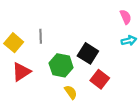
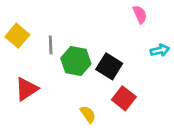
pink semicircle: (126, 17) -> (140, 14), moved
yellow square: (14, 43) -> (17, 36), moved
green hexagon: (61, 65) -> (76, 61), moved

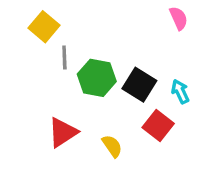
yellow square: (17, 36) -> (44, 27), moved
cyan arrow: (160, 50) -> (180, 91), moved, turned -102
red triangle: (27, 89) -> (63, 132), moved

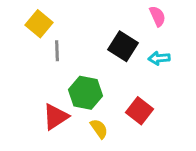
green hexagon: (97, 78) -> (86, 93), moved
black square: (139, 85) -> (123, 46), moved
cyan arrow: (180, 91) -> (159, 58), moved, turned -70

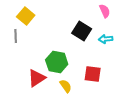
gray line: (57, 51) -> (16, 36), moved
red square: (140, 111) -> (93, 74), turned -30

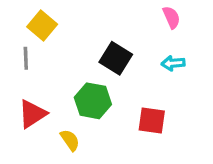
black square: (82, 31) -> (116, 58), moved
red triangle: (37, 78) -> (32, 114), moved
yellow semicircle: (66, 86) -> (70, 140), moved

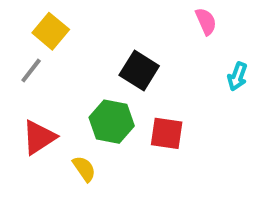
gray line: (26, 58) -> (31, 71), turned 40
cyan arrow: (173, 63) -> (237, 76), moved, turned -65
red square: (152, 120) -> (167, 133), moved

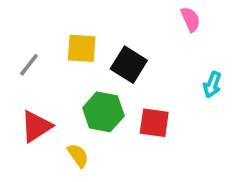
yellow square: (51, 31) -> (82, 48), moved, turned -36
cyan arrow: (237, 76) -> (212, 85), moved

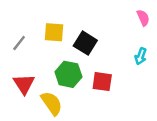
pink semicircle: (190, 19) -> (143, 18), moved
red triangle: (36, 126) -> (24, 84), turned -30
yellow semicircle: (78, 155) -> (52, 103), size x1.5

